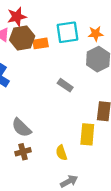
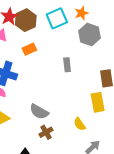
brown hexagon: (22, 38) -> (26, 20), moved
orange rectangle: (41, 43) -> (29, 49), moved
gray rectangle: (65, 85) -> (67, 65), turned 64

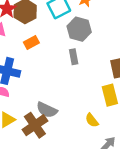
gray hexagon: (90, 35) -> (79, 29), moved
brown cross: (46, 132) -> (35, 125), moved, size x1.6

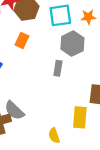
orange rectangle: (31, 43) -> (22, 40), turned -56

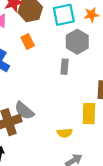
orange rectangle: (22, 40) -> (28, 42), turned -48
yellow semicircle: (54, 136) -> (65, 133), turned -72

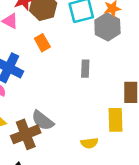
gray hexagon: (77, 42) -> (107, 27), moved

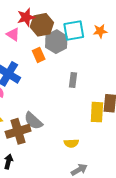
gray hexagon: (107, 27) -> (56, 42), moved
yellow rectangle: (116, 120) -> (97, 112), moved

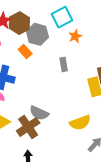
cyan square: (74, 30) -> (62, 17), moved
orange star: (100, 31) -> (75, 36), moved
yellow semicircle: (71, 143) -> (80, 123), size x1.5

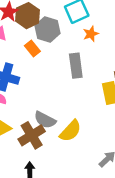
gray rectangle: (64, 64) -> (76, 66), size x1.5
yellow semicircle: (80, 123) -> (70, 131), moved, turned -30

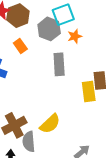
gray hexagon: (48, 29) -> (49, 29), moved
gray semicircle: (45, 120) -> (29, 142), moved, turned 54

